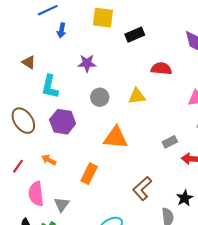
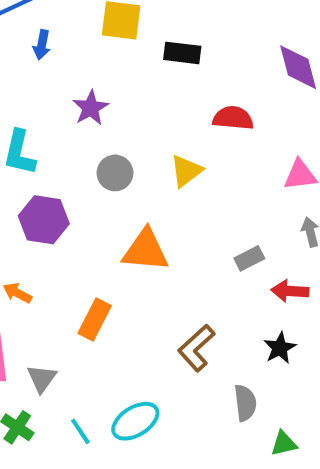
black rectangle: (135, 35) -> (182, 53), turned 30
purple star: (87, 63) -> (91, 108), turned -30
yellow triangle: (137, 96) -> (186, 171), turned -30
black star: (185, 198) -> (280, 348), moved

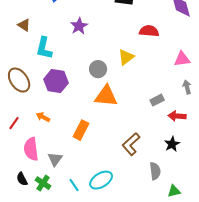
gray circle: (115, 173) -> (98, 69), moved

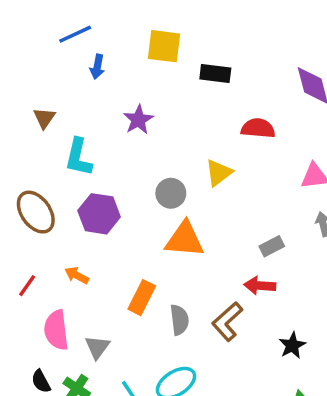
brown triangle: (24, 25) -> (44, 118), turned 32
red arrow: (177, 116) -> (260, 286), moved
black star: (172, 144) -> (292, 345), moved
gray semicircle: (155, 171) -> (179, 320), moved

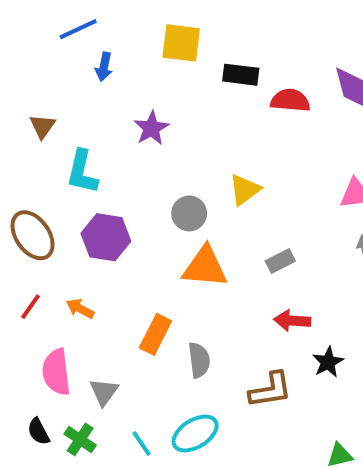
red semicircle: (258, 128) -> (290, 100), moved
gray rectangle: (272, 246) -> (280, 261), moved
red line: (27, 286) -> (31, 307), moved
brown L-shape: (227, 322) -> (270, 390), moved, turned -147
black star: (292, 345) -> (328, 362), moved

